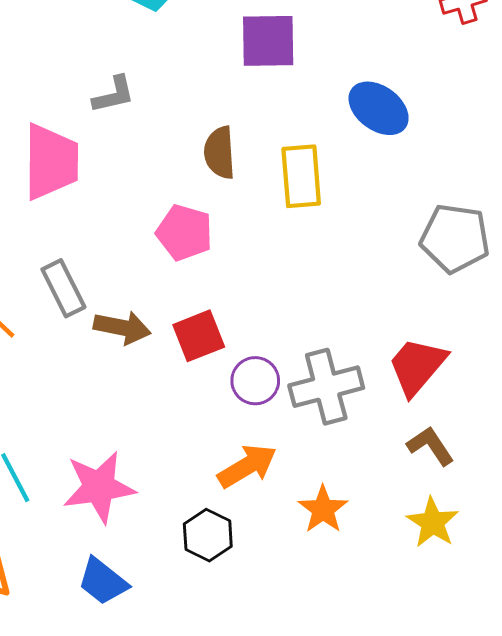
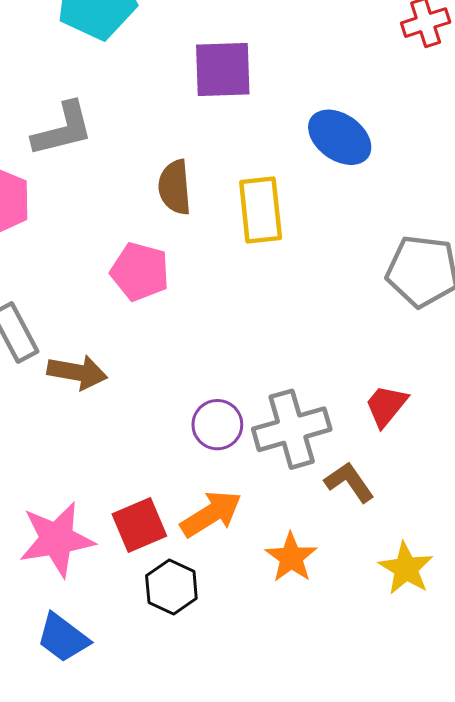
gray L-shape: (114, 95) -> (63, 129), size x1.4
red square: (199, 336) -> (139, 525), moved
red trapezoid: (417, 366) -> (386, 406), size x0.7
brown L-shape: (431, 446) -> (349, 482), moved

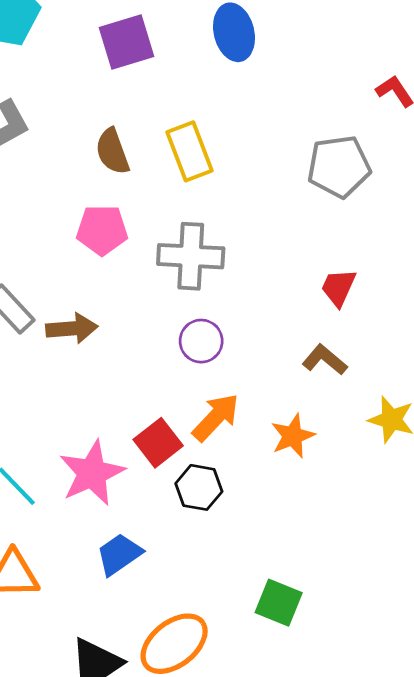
blue ellipse: (340, 137) -> (234, 32), moved, turned 56
gray cross: (292, 429) -> (191, 256), moved, turned 34
orange star: (291, 557) -> (293, 436), turned 30
blue trapezoid: (63, 638) -> (119, 554), turned 123

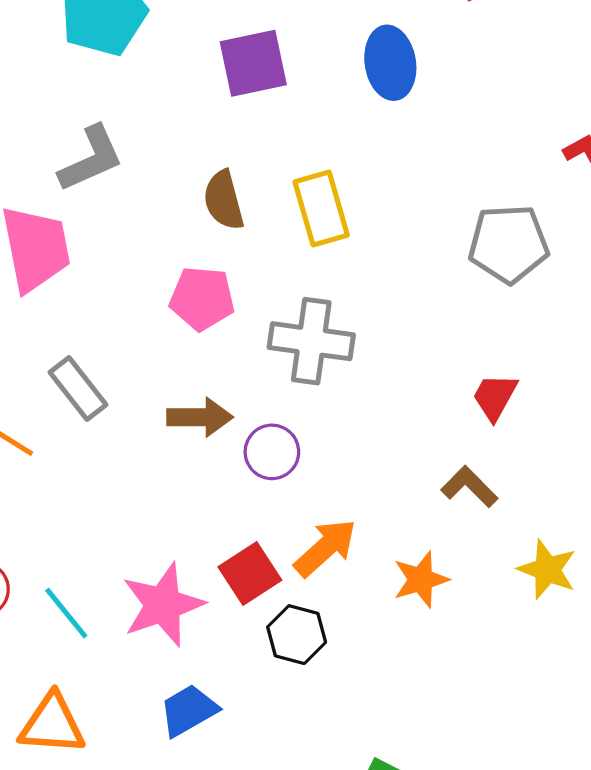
brown arrow: (72, 328) -> (200, 417), moved
purple circle: (201, 341) -> (272, 452), moved

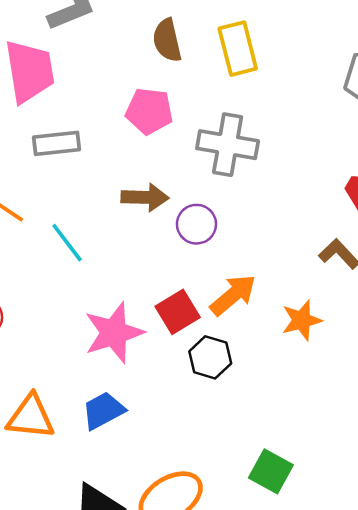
gray rectangle: (78, 388) -> (56, 143), moved, turned -60
cyan line: (66, 613) -> (67, 243), moved
blue trapezoid: (188, 710) -> (103, 411), moved

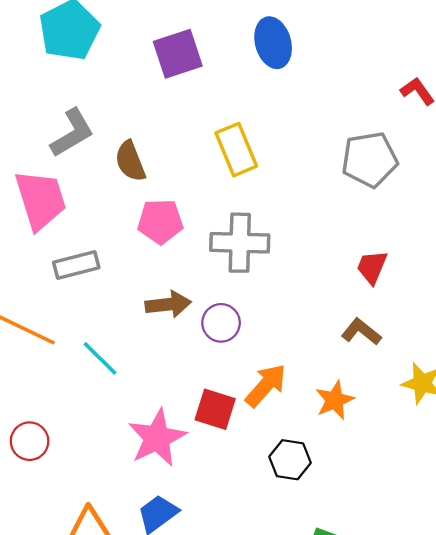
brown semicircle: (167, 40) -> (130, 161), moved
red square: (178, 312) -> (215, 409), turned -33
black hexagon: (210, 357) -> (290, 460), moved

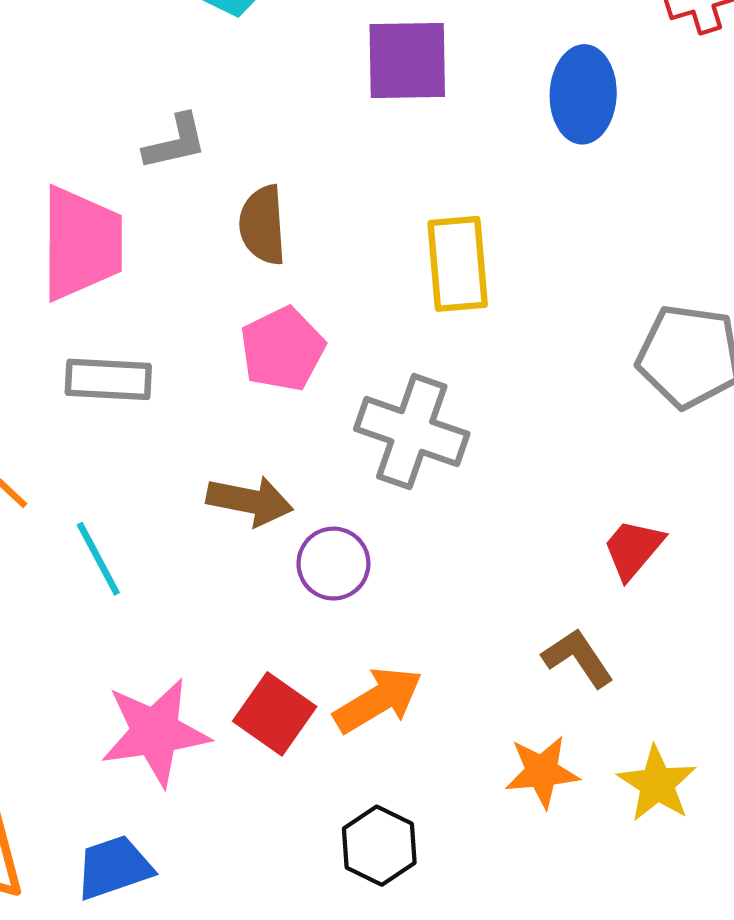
gray L-shape: (72, 133) -> (175, 142), size x0.7
pink pentagon: (160, 221) -> (282, 349), turned 30
orange star: (335, 400) -> (542, 772), moved

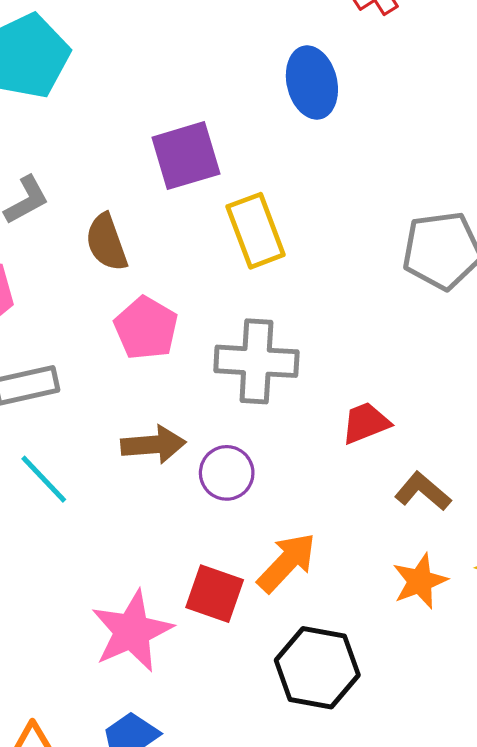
purple square: (407, 60) -> (186, 156), moved
red trapezoid: (633, 549) -> (366, 423), moved, turned 44
cyan line: (98, 559) -> (44, 479), moved
black hexagon: (379, 846) -> (317, 668), size x1.4

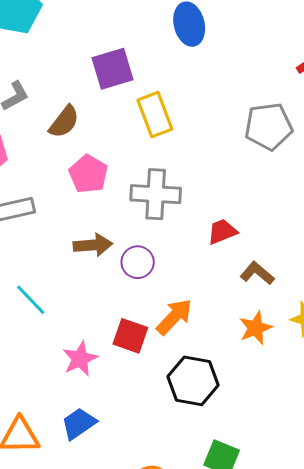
brown semicircle: (107, 242) -> (64, 122), turned -123
cyan line: (44, 479) -> (31, 300), moved
pink star: (132, 631) -> (80, 359), size x0.7

